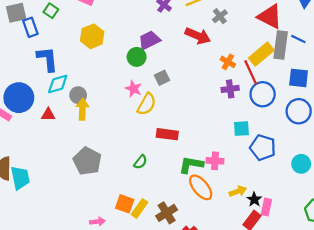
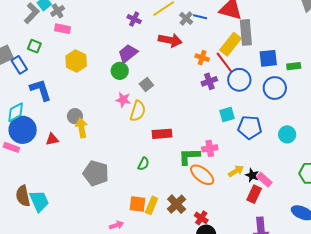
blue line: (298, 39) -> (200, 17), moved
cyan diamond: (58, 84) -> (16, 112), moved
pink rectangle: (266, 207) -> (264, 180), turned -49

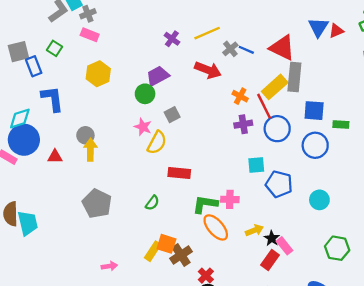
orange square: (137, 204) -> (166, 244), moved

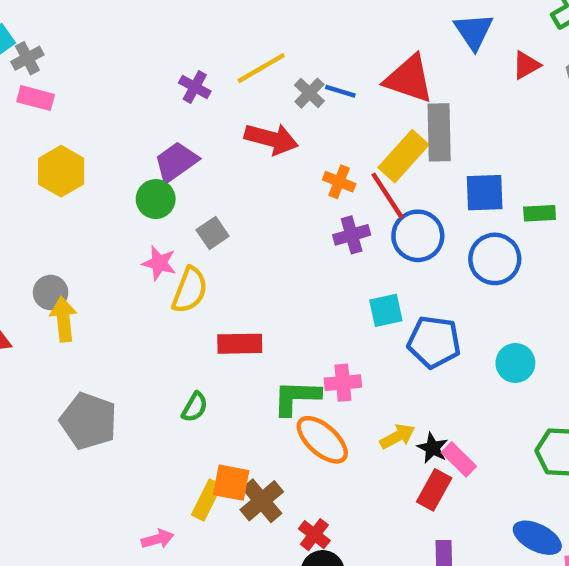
red triangle: (336, 31) -> (526, 65), moved
pink arrow: (109, 266) -> (158, 539), moved

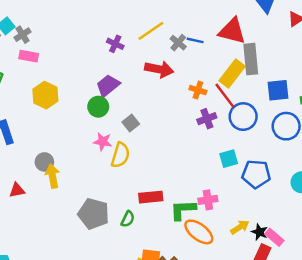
red rectangle: (240, 344) -> (151, 197), moved
gray pentagon: (89, 421) -> (93, 214), moved

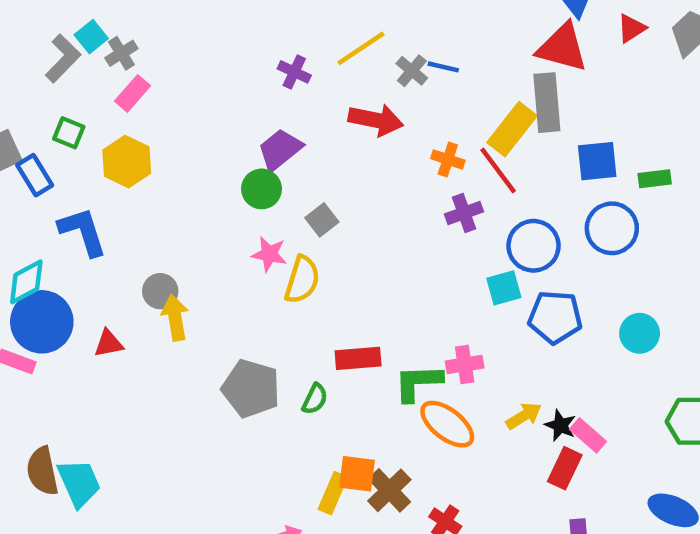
red triangle: (232, 31) -> (562, 48), moved
pink rectangle: (29, 56) -> (132, 93), turned -60
yellow hexagon: (45, 95) -> (127, 162), moved
blue circle: (243, 117) -> (534, 246), moved

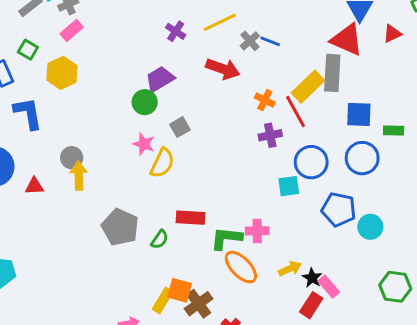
blue pentagon: (555, 317) -> (339, 209), moved

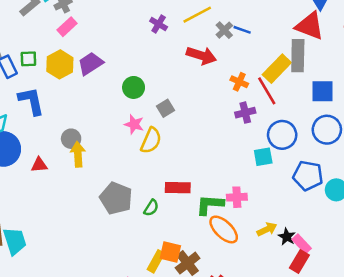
green square: (28, 50) -> (28, 59), moved, turned -30
purple trapezoid: (160, 79) -> (90, 64), moved
red rectangle: (311, 305) -> (299, 262), moved

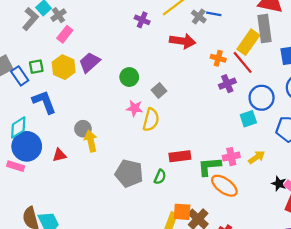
yellow arrow: (267, 229) -> (257, 157), moved

